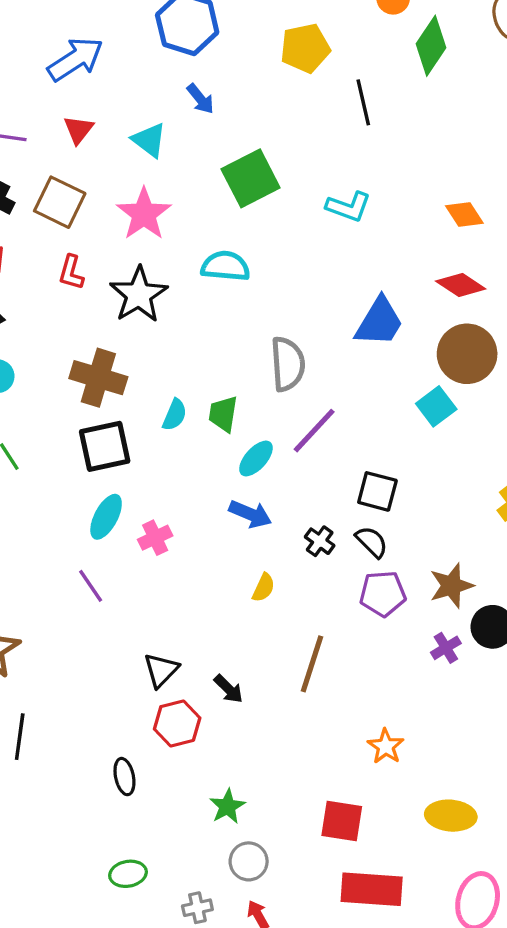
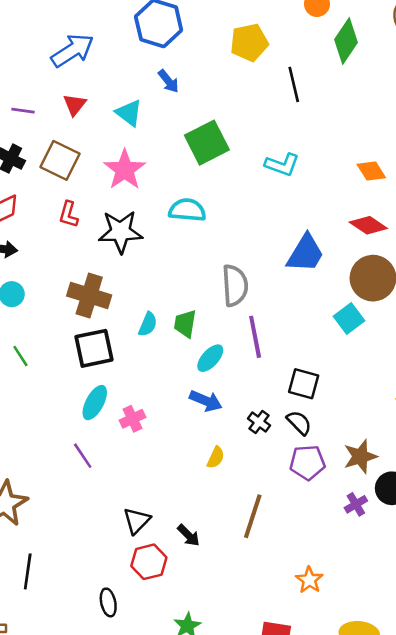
black star: (139, 295) -> (120, 232), turned 30
purple line: (314, 431) -> (255, 337), turned -54

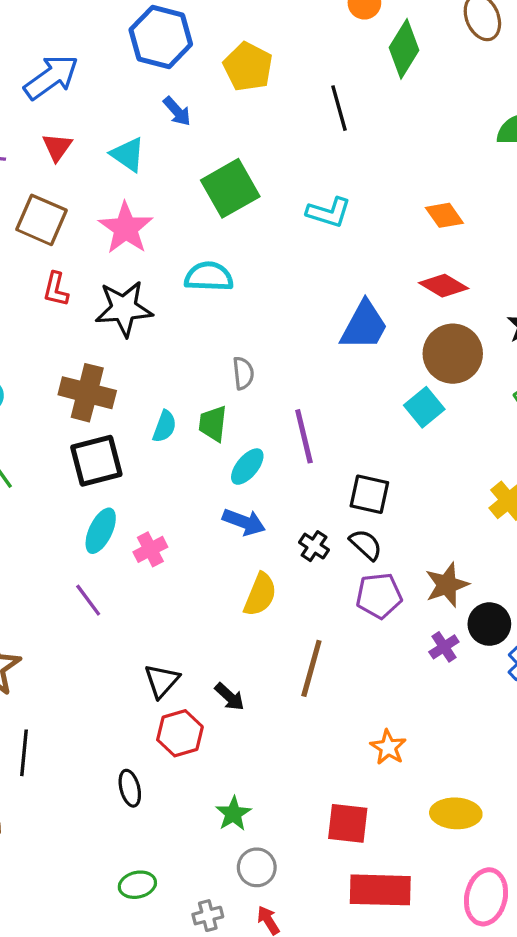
yellow pentagon: (249, 43) -> (248, 67), moved, turned -30
gray semicircle: (235, 285) -> (243, 373), moved, size x0.6
yellow semicircle: (216, 457) -> (260, 595), size x1.5

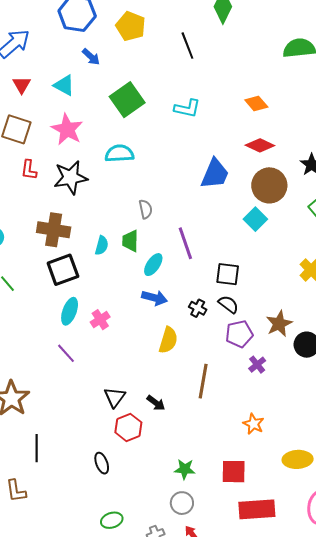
purple cross: (444, 647) -> (257, 365), moved
green star: (233, 814) -> (185, 469), moved, turned -30

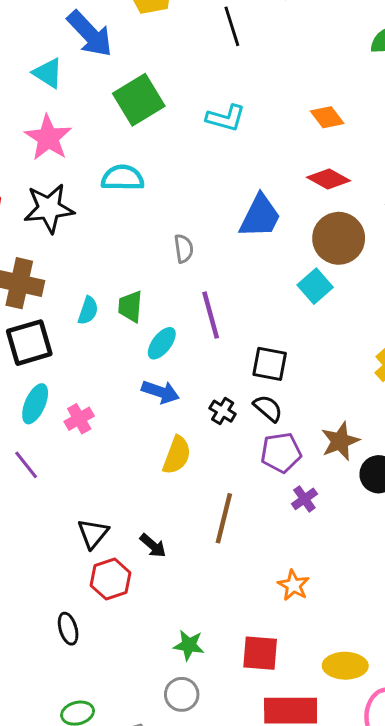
blue arrow: (91, 57) -> (90, 34), size x1.8
gray semicircle: (145, 209) -> (184, 249), moved
yellow ellipse: (298, 459) -> (345, 666), moved

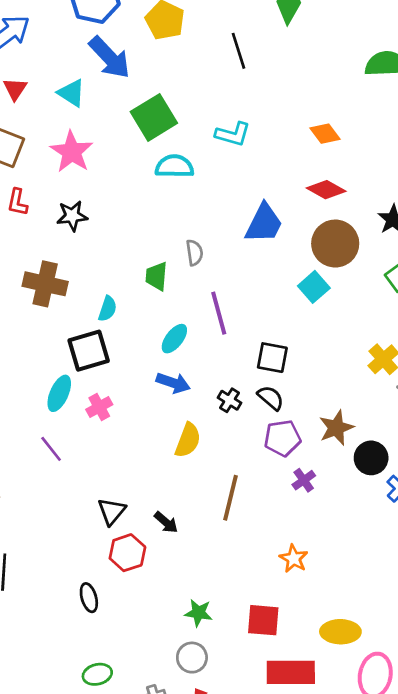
cyan semicircle: (123, 178) -> (174, 166), moved
black star: (49, 208) -> (72, 216), size x0.7
green trapezoid: (130, 307) -> (157, 276), moved
black square: (29, 343) -> (89, 351), moved

